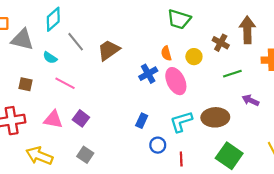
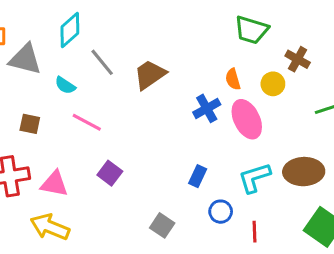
brown cross: (221, 43) -> (298, 59), moved
pink triangle: (53, 119) -> (54, 184), moved
gray square: (85, 155) -> (162, 225), moved

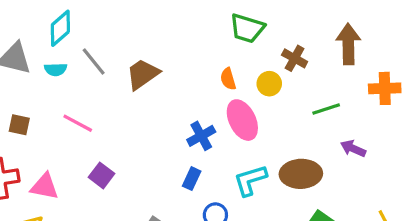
cyan semicircle: (65, 85) -> (56, 69), moved, turned -35
blue cross: (207, 108) -> (201, 136), moved

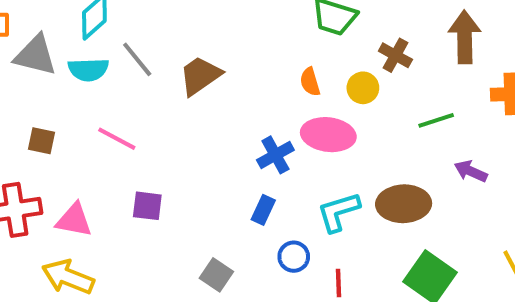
cyan semicircle: (56, 69) -> (88, 70), size x1.4
pink ellipse: (242, 120) -> (328, 135), turned -57
purple square: (102, 175) -> (147, 206), turned -30

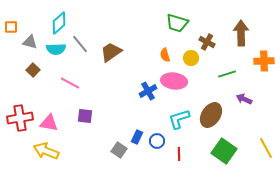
gray triangle: (35, 55) -> (30, 42), size x0.7
brown square: (42, 141) -> (33, 70), moved, turned 32
brown ellipse: (404, 204) -> (211, 115), turned -55
blue rectangle: (263, 210) -> (137, 137), moved

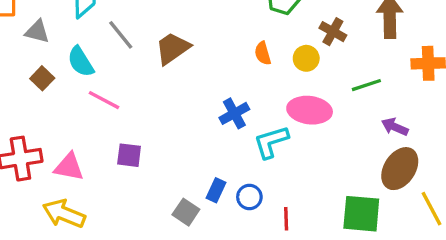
cyan semicircle: (56, 49) -> (81, 62), moved, turned 60
pink ellipse: (174, 81) -> (310, 110), moved
brown ellipse: (211, 115) -> (400, 169), moved
cyan L-shape: (179, 119) -> (271, 142), moved
green square: (224, 151) -> (361, 214), turned -30

